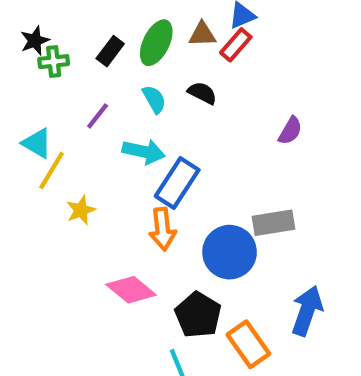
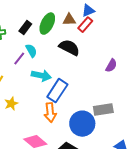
black semicircle: (202, 93) -> (69, 48), size x1.5
cyan semicircle: (154, 99) -> (31, 51), moved

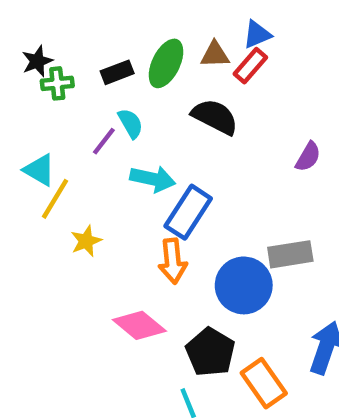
black rectangle: (25, 28) -> (117, 72), turned 32

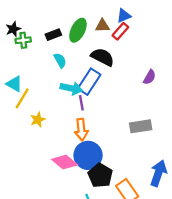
purple line: (104, 141) -> (81, 103), moved, turned -48
blue rectangle: (188, 212) -> (89, 82), moved
blue circle: (244, 285) -> (88, 155), moved

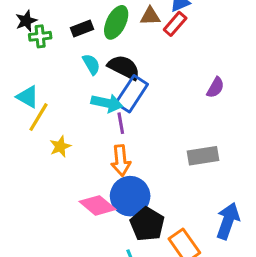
black semicircle: (103, 57) -> (124, 67), moved

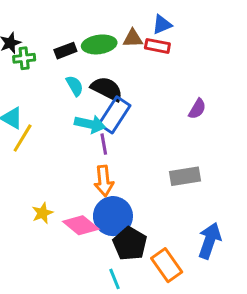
green ellipse: (116, 22) -> (99, 44), turned 56
red rectangle: (175, 24) -> (157, 46), turned 60
yellow star: (60, 146) -> (42, 213), moved

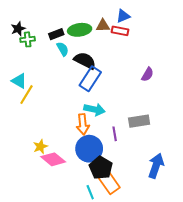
cyan semicircle: (75, 86) -> (63, 49), moved
cyan arrow: (90, 124) -> (94, 109), moved
purple line: (104, 144) -> (115, 134), moved
pink diamond: (81, 225) -> (53, 159), moved
orange rectangle: (167, 265) -> (109, 183), moved

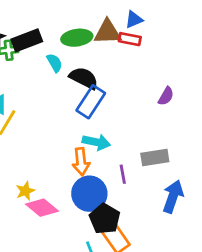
brown triangle: (103, 26) -> (107, 32), size x1.5
black rectangle: (56, 34) -> (27, 40), moved, size x1.5
blue arrow: (156, 166) -> (173, 196), moved

